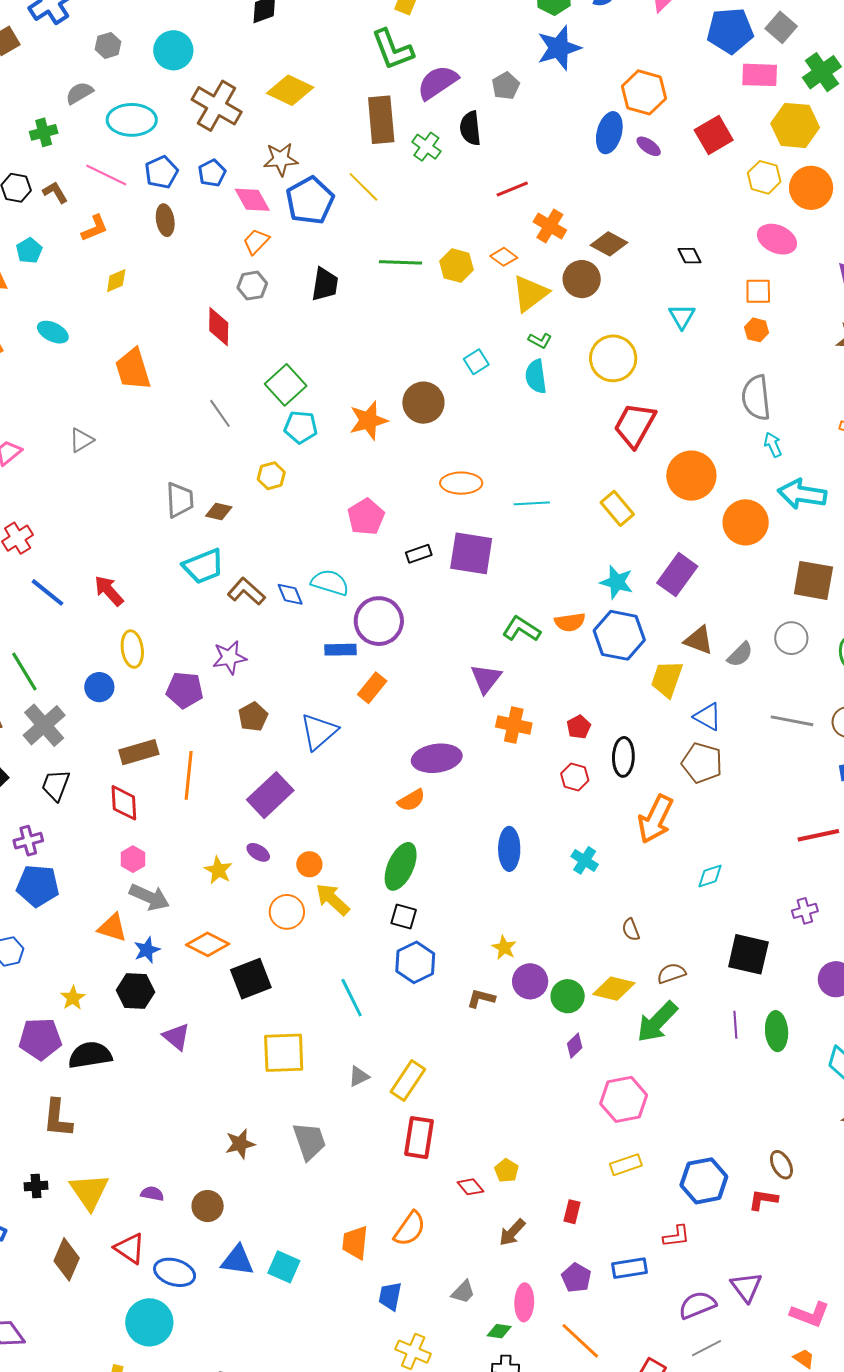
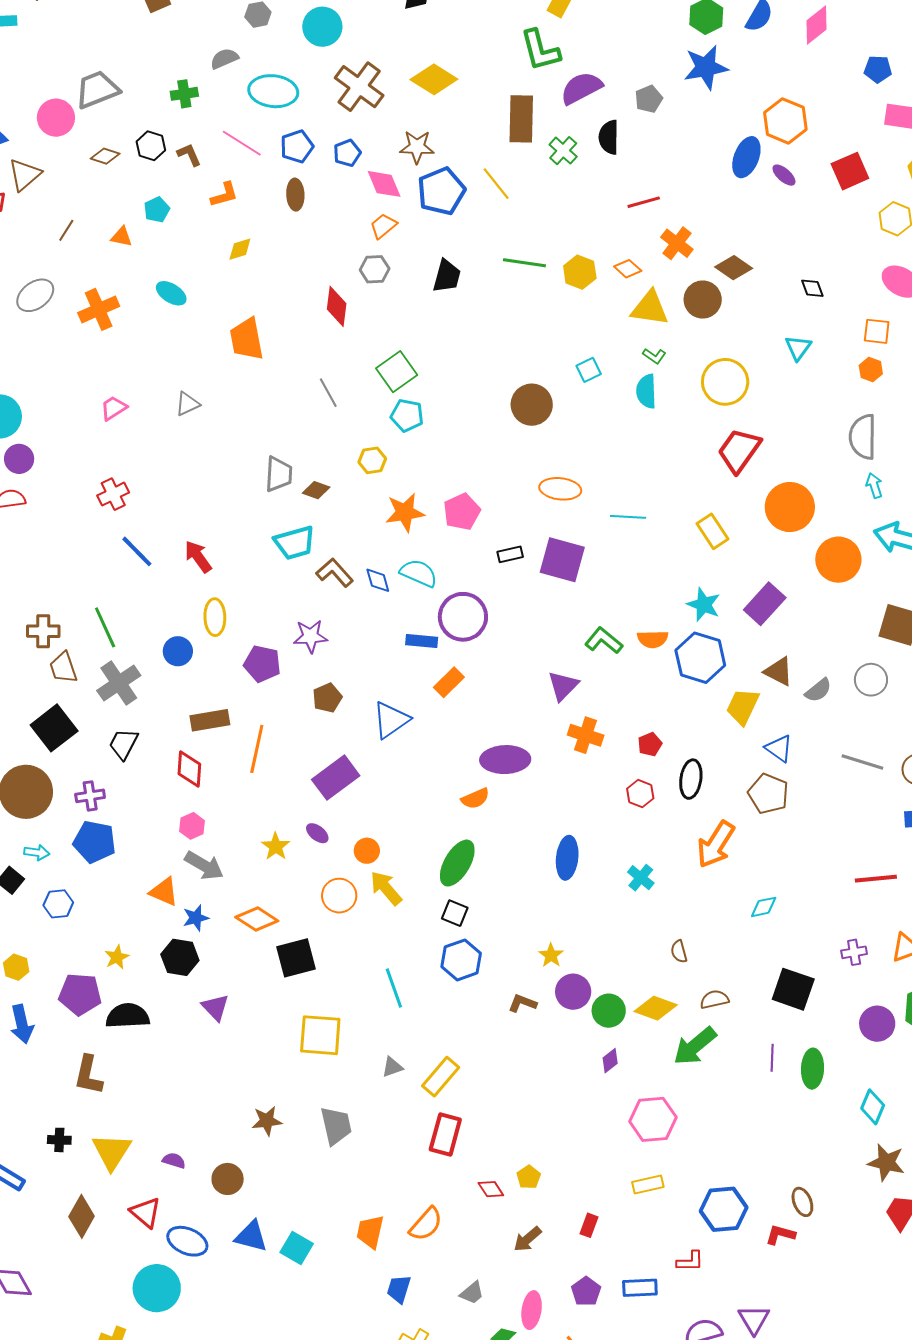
blue pentagon: (730, 31) -> (878, 69), size x0.6
yellow triangle: (530, 293) -> (650, 308), turned 39
orange star: (368, 421) -> (405, 512), moved

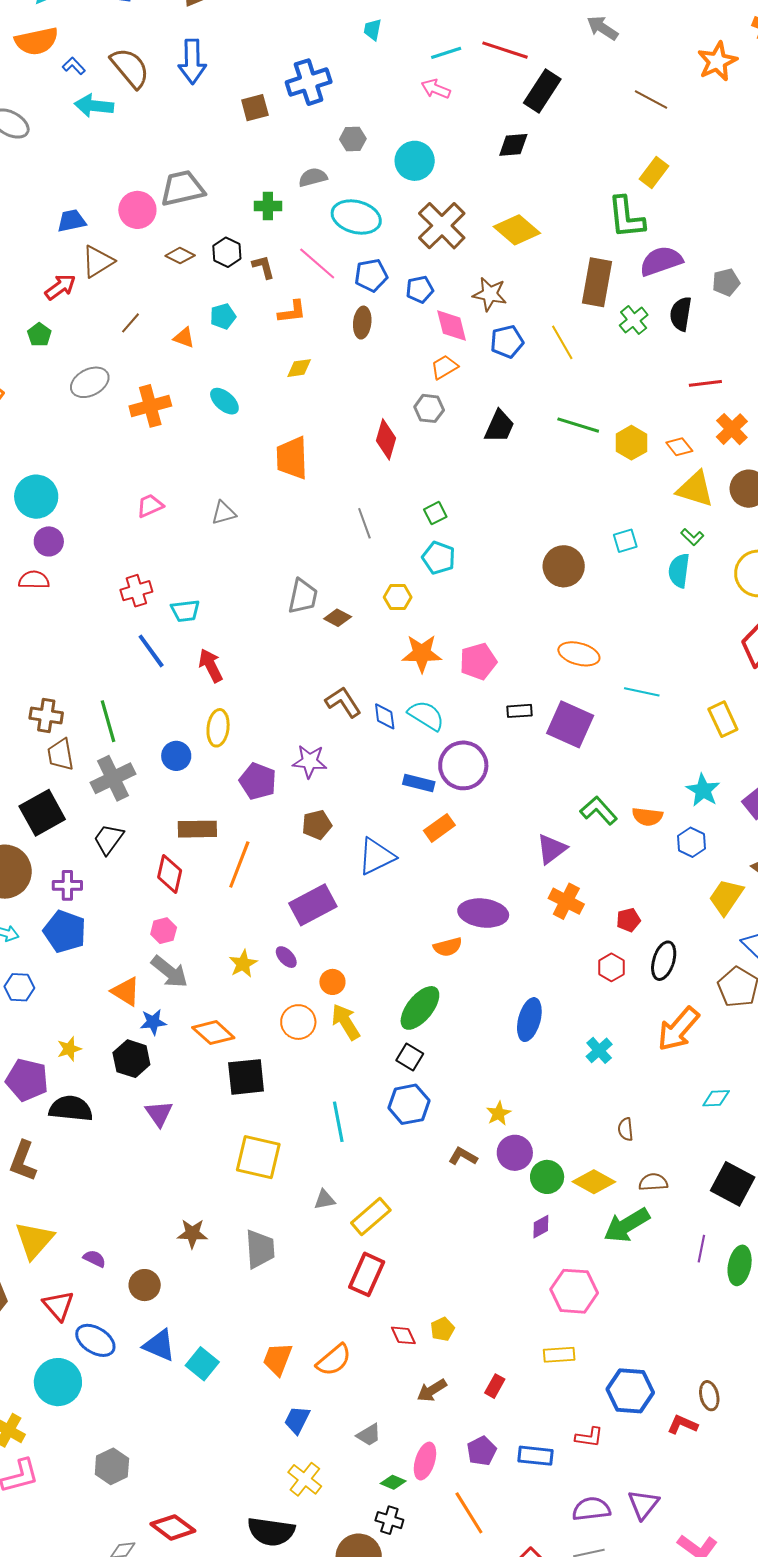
blue pentagon: (441, 191) -> (507, 342), size x0.7
green square: (397, 372) -> (435, 513), size x0.6
cyan trapezoid: (295, 543) -> (185, 611), moved, size x0.7
blue hexagon: (700, 658) -> (692, 842), size x0.6

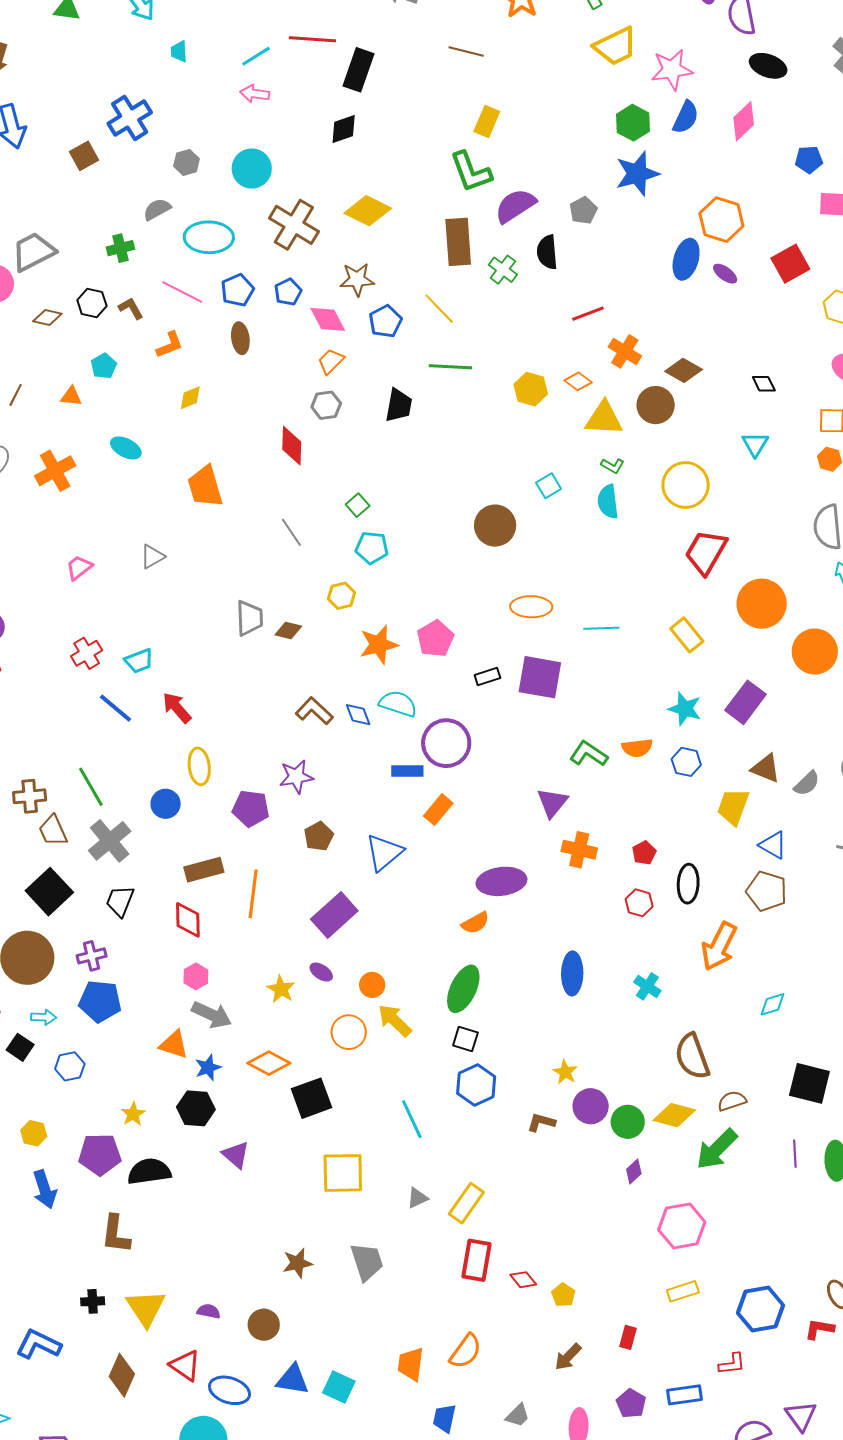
green line: (578, 425) -> (450, 367), moved
brown semicircle: (626, 1129) -> (692, 1056), size x2.0
red diamond: (403, 1335) -> (523, 1280), moved

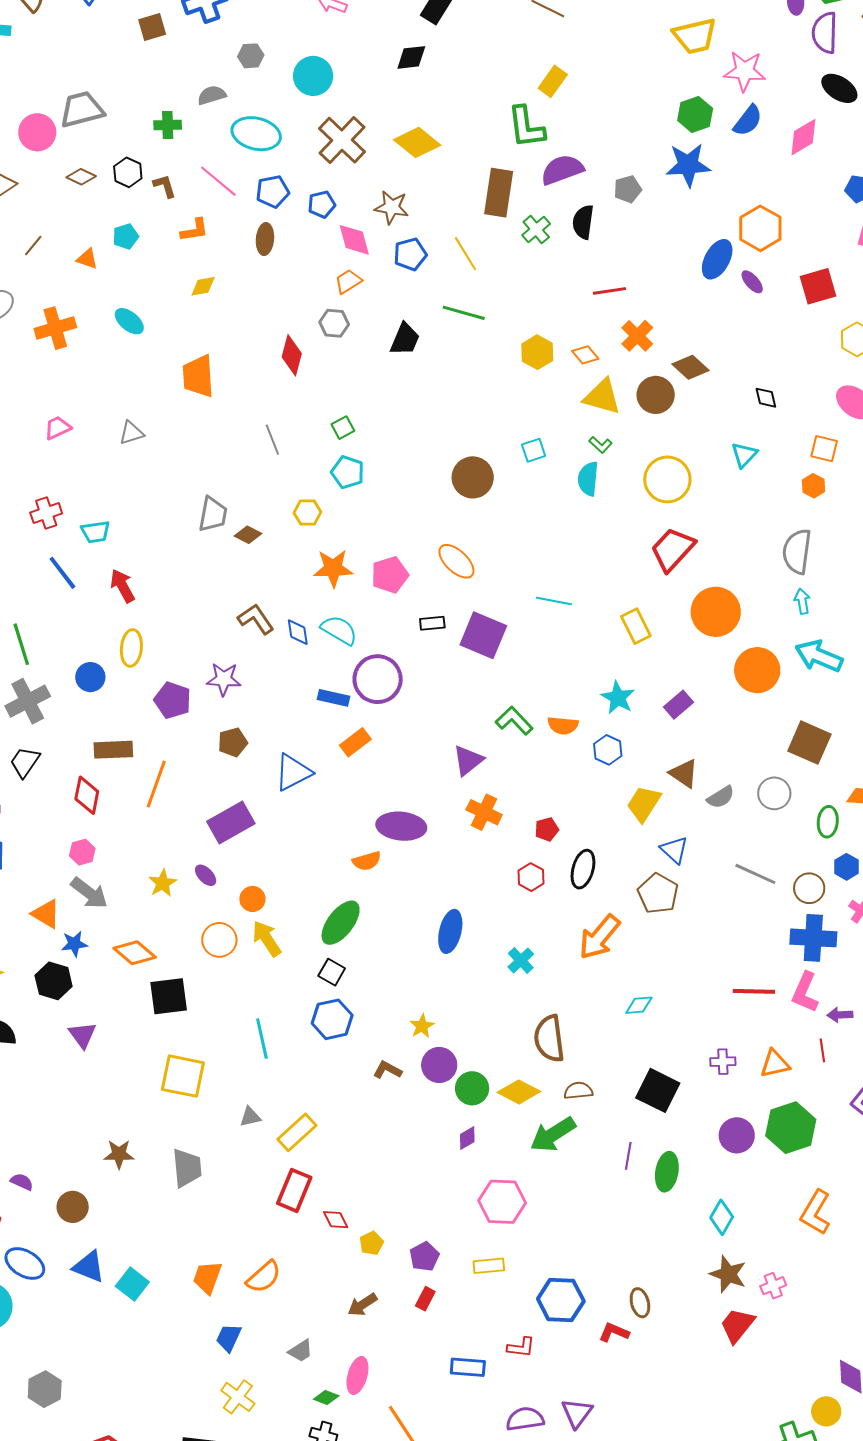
orange ellipse: (531, 607) -> (456, 561), moved, turned 30
purple rectangle: (745, 702) -> (678, 705), size x0.7
purple pentagon: (631, 1403) -> (424, 1256), moved

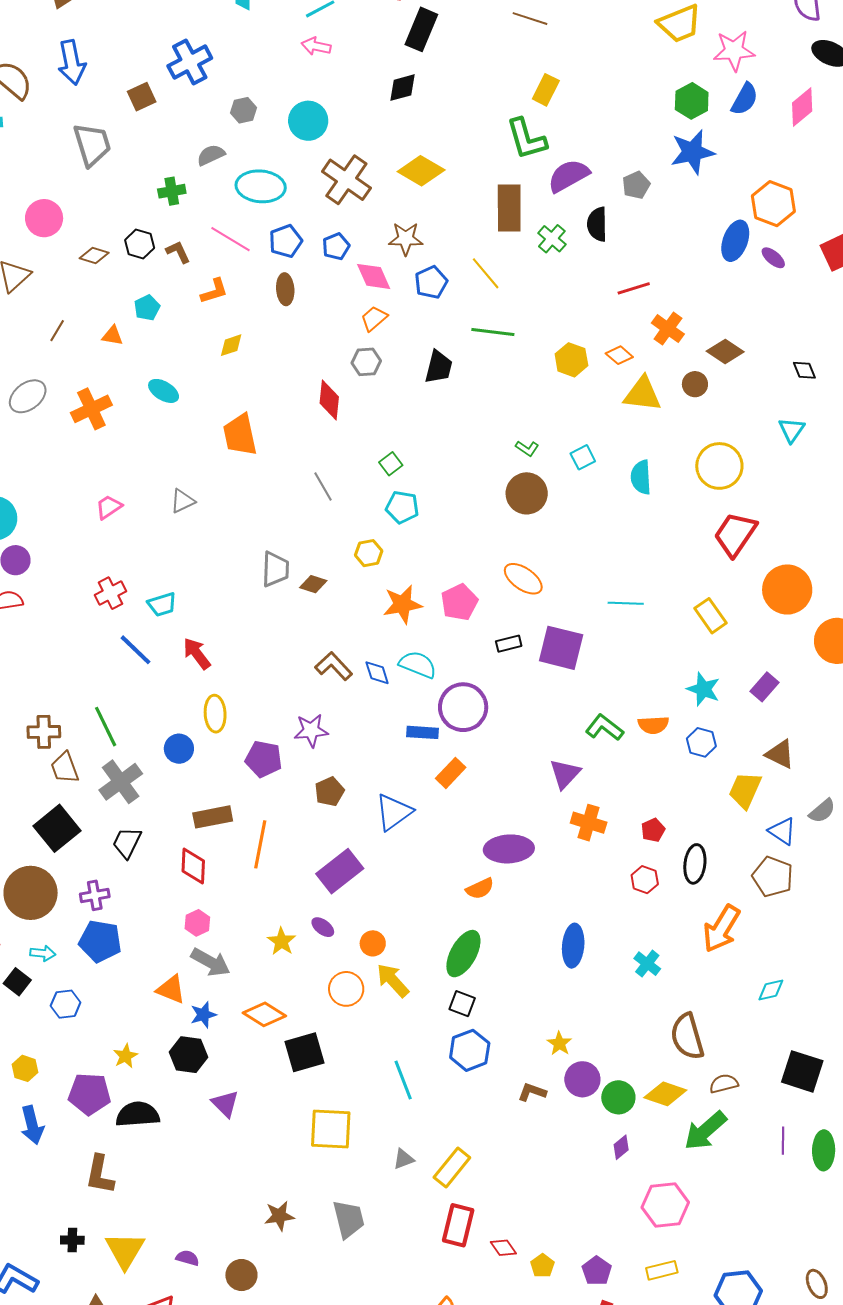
gray trapezoid: (82, 110) -> (92, 144), moved, turned 96
brown circle: (656, 395) -> (695, 384), size x0.7
green L-shape: (600, 445) -> (527, 448), moved
gray semicircle: (721, 797) -> (822, 811), moved

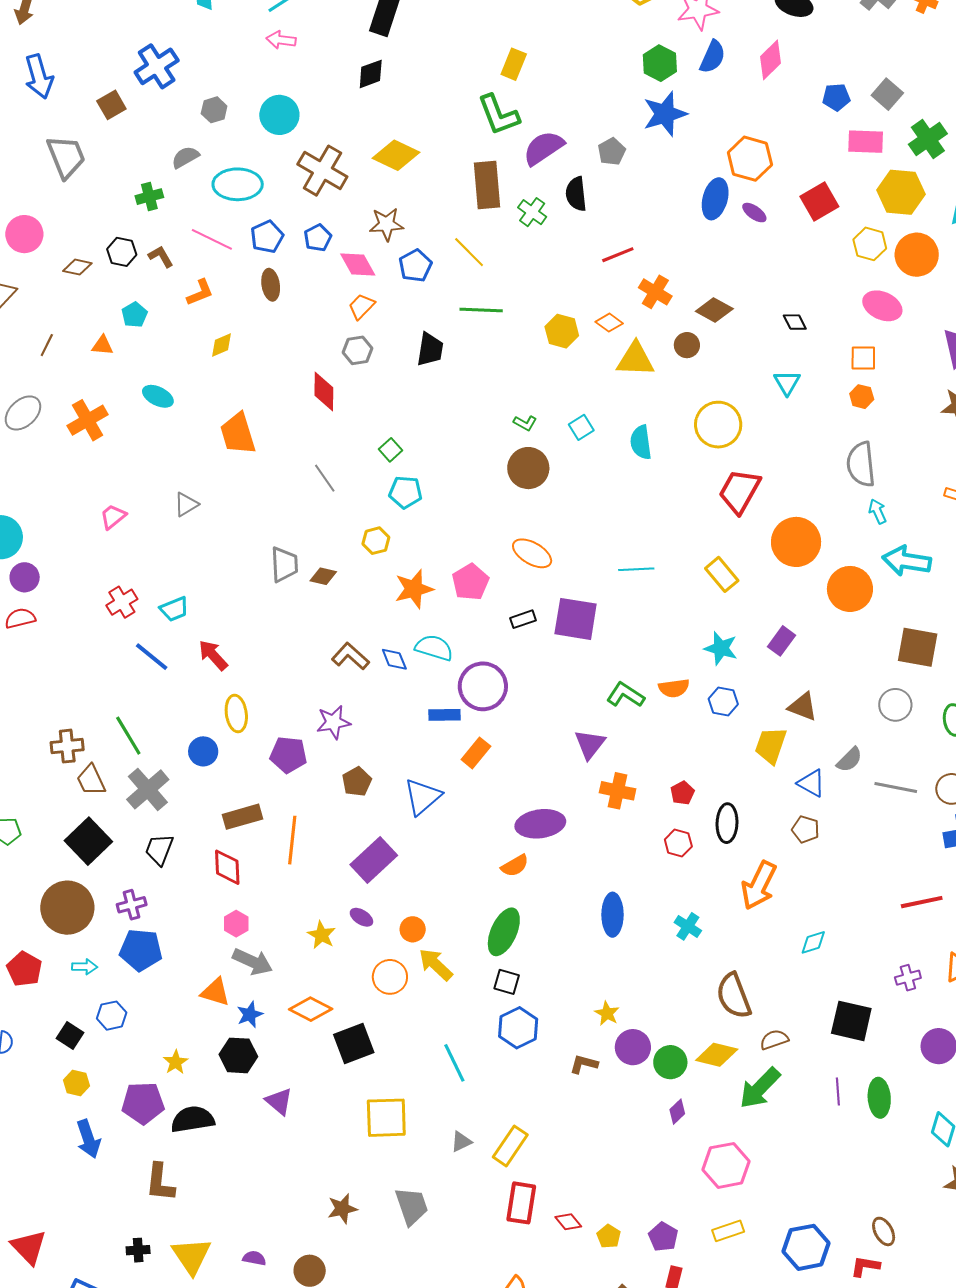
brown pentagon: (773, 877) -> (806, 829), size x0.7
black square: (17, 982) -> (70, 1035), moved

